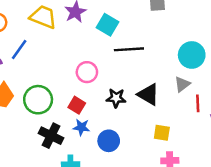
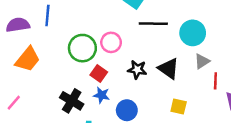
blue line: (19, 50) -> (47, 15), turned -35
cyan circle: (192, 55) -> (193, 33), moved
green circle: (38, 100) -> (82, 48), moved

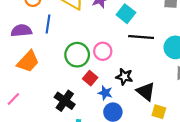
black triangle: (169, 69) -> (146, 91), moved
blue star: (102, 95) -> (105, 93), moved

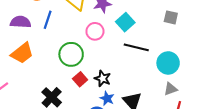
pink circle: (103, 51) -> (95, 31), moved
black star: (124, 77) -> (103, 78), moved
blue star: (105, 93) -> (107, 98), moved

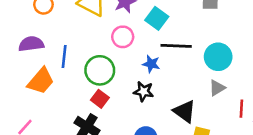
blue line: (48, 20) -> (64, 57), moved
red square: (80, 79) -> (100, 99), moved
gray triangle: (170, 89) -> (217, 88), moved
blue star: (107, 98) -> (151, 64), moved

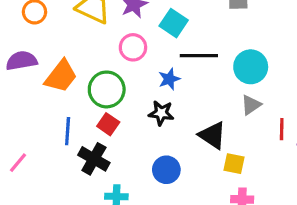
blue line: (64, 57) -> (68, 131), moved
blue star: (151, 64) -> (169, 79), turned -30
orange trapezoid: (41, 81) -> (61, 76), moved

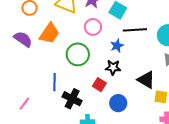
purple semicircle: (21, 61) -> (23, 39), turned 48
orange trapezoid: (61, 76) -> (49, 33), moved
red square: (108, 124) -> (99, 85), moved

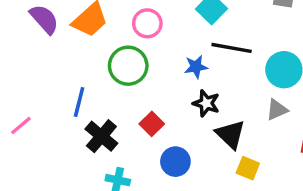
pink circle: (93, 27) -> (147, 23), moved
black star: (113, 67) -> (206, 103), moved

